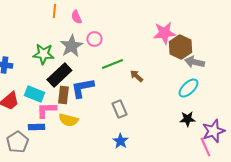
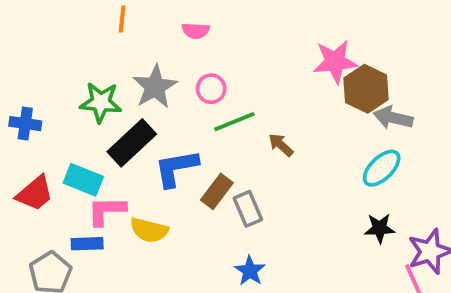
pink semicircle: (76, 17) -> (196, 31), moved, turned -64
pink circle: (94, 39) -> (211, 89), moved
brown rectangle: (63, 95) -> (217, 191), moved, turned 30

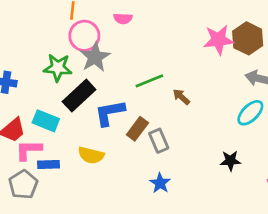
pink circle: (211, 89) -> (84, 36), moved, size x1.5
brown hexagon: (366, 89) -> (248, 38), moved
pink L-shape: (107, 211) -> (29, 150), moved
black star: (380, 228) -> (230, 161), moved

